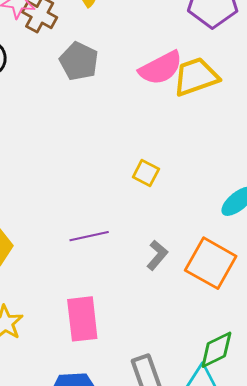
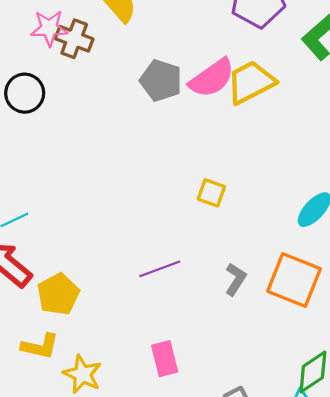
gray pentagon: (79, 61) -> (161, 81), moved
pink rectangle: (82, 319) -> (165, 359), size x0.7

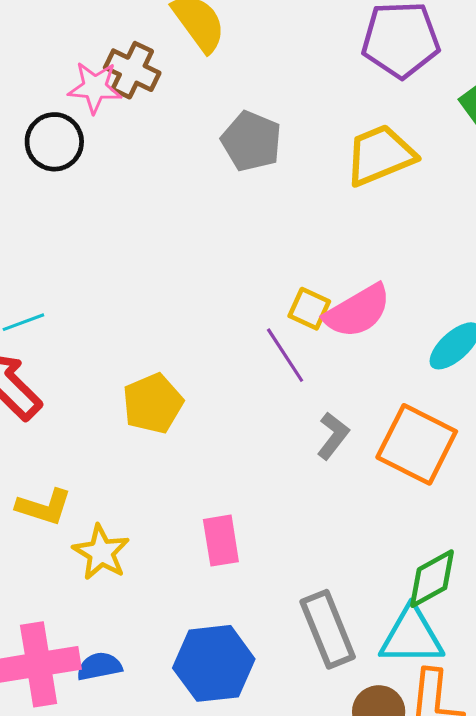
pink star: (49, 28) -> (95, 87), moved
pink semicircle: (212, 78) -> (358, 311), moved
purple line: (160, 269) -> (285, 355), moved, turned 72
yellow pentagon: (58, 294) -> (153, 403), moved

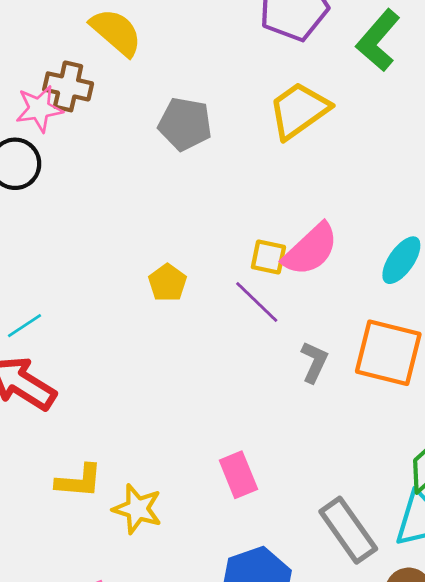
yellow pentagon: (153, 403) -> (167, 283), moved, size x0.7

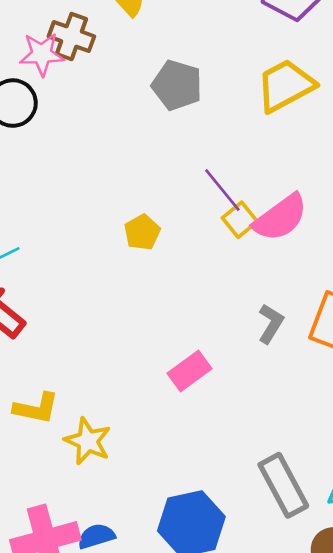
yellow square: (268, 257) -> (240, 220), turned 32
purple line: (257, 302) -> (222, 190), moved
pink rectangle: (238, 475) -> (189, 371), moved, turned 69

